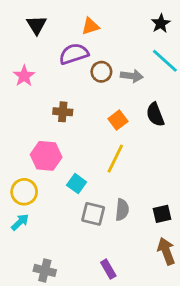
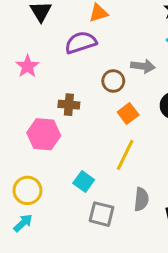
brown circle: (101, 72) -> (113, 81), moved
pink hexagon: (46, 156) -> (44, 134), moved
gray semicircle: (122, 210) -> (141, 199), moved

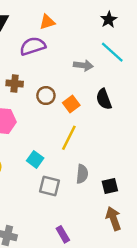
brown circle: (113, 81) -> (46, 96), moved
brown cross: (69, 105) -> (15, 83), moved

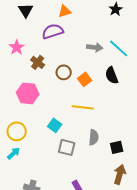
cyan line: (112, 52) -> (119, 48), moved
brown cross: (15, 83) -> (38, 62), turned 32
yellow line: (69, 138) -> (83, 107), turned 70
brown arrow: (113, 219) -> (120, 174), turned 36

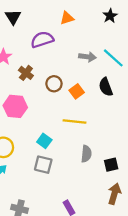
orange triangle: (65, 11) -> (67, 18), moved
gray square: (67, 147) -> (43, 165), moved

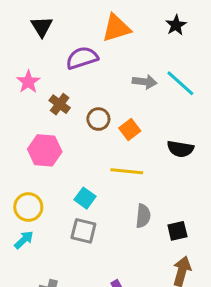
orange triangle: (67, 18) -> (116, 28), size x1.5
black semicircle: (106, 87) -> (180, 149), moved, turned -60

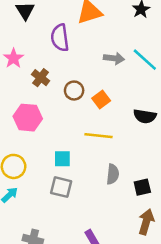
purple semicircle: (82, 58) -> (60, 38), turned -80
cyan square: (85, 198) -> (62, 159), turned -36

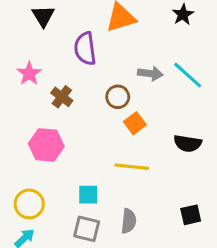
brown circle: (74, 90) -> (118, 97), moved
gray semicircle: (113, 174) -> (129, 221), moved
black square: (142, 187) -> (191, 215), moved

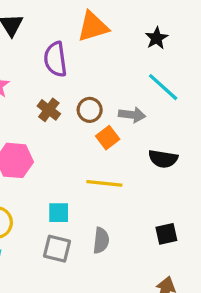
black star: (183, 15) -> (157, 38), moved
gray arrow: (150, 74) -> (132, 115), moved
brown cross: (62, 97) -> (49, 110), moved

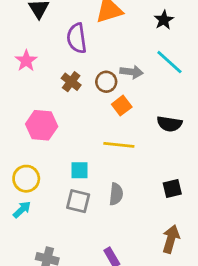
gray arrow: (132, 115) -> (132, 72), moved

